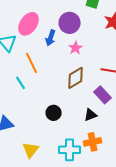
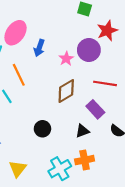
purple circle: (70, 23) -> (89, 50), moved
cyan cross: (70, 150) -> (60, 169), turned -30

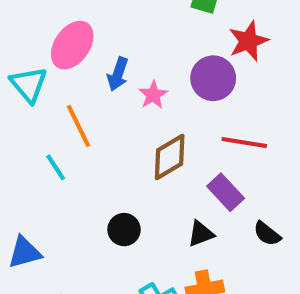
pink star: (66, 59) -> (153, 95), moved

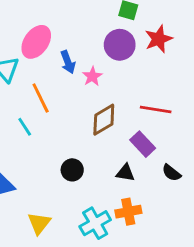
blue arrow: (118, 74) -> (68, 62), turned -40
purple circle: (213, 78) -> (120, 45), moved
black triangle: (201, 234) -> (125, 173), turned 30

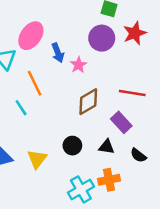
black circle: (72, 170) -> (72, 146), moved
black semicircle: (171, 173) -> (138, 155), moved
yellow triangle: (39, 223) -> (37, 159), moved

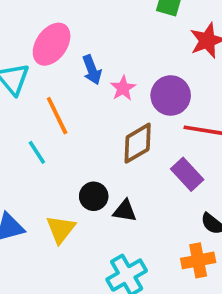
purple circle: (102, 38) -> (171, 95), moved
black circle: (72, 146) -> (94, 196), moved
black triangle: (107, 147) -> (125, 211), moved
orange cross: (109, 180) -> (198, 260), moved

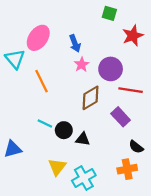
blue arrow: (92, 70) -> (75, 43), moved
cyan line: (37, 152) -> (45, 123), moved, turned -32
yellow triangle: (61, 229) -> (57, 167), moved

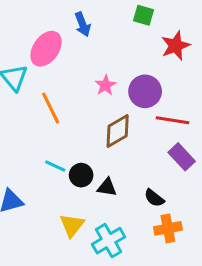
blue arrow: (75, 43) -> (83, 24), moved
purple rectangle: (121, 117) -> (182, 157), moved
black semicircle: (136, 147) -> (154, 198), moved

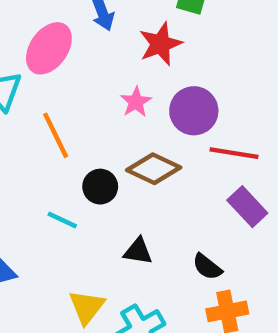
red star: (176, 46) -> (160, 44), moved
brown diamond: (118, 131) -> (154, 169), turned 56
black circle: (81, 175) -> (100, 187), moved

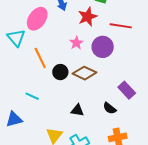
red line: (234, 153) -> (121, 26), moved
black circle: (100, 187) -> (60, 72), moved
cyan line: (62, 220) -> (32, 96), moved
black semicircle: (207, 267) -> (110, 108), moved

